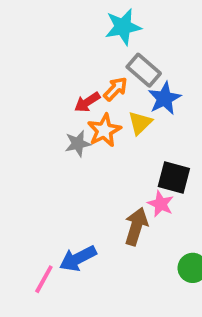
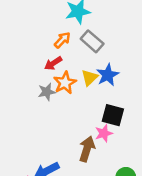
orange arrow: (115, 89) -> (62, 40), moved
blue star: (164, 98) -> (108, 75), moved
pink star: (161, 204) -> (104, 133), turned 30

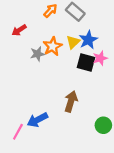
red arrow: (53, 63) -> (19, 30), moved
black square: (113, 115) -> (86, 63), moved
pink star: (104, 133) -> (100, 58), moved

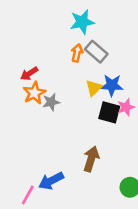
orange arrow: (50, 11) -> (77, 53), moved, turned -32
blue star: (88, 40) -> (112, 85), turned 30
orange star: (53, 46) -> (34, 93), moved

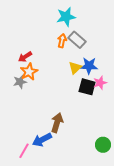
gray star: (51, 102) -> (20, 82), moved
brown arrow: (91, 159) -> (57, 123), moved

